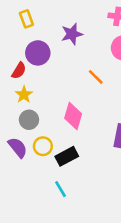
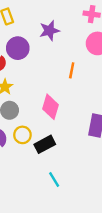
orange line: (96, 77) -> (72, 70), turned 56
cyan line: (60, 189) -> (54, 179), moved

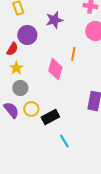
pink diamond: (51, 107) -> (55, 69), moved
cyan line: (54, 179) -> (64, 141), moved

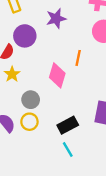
gray circle: (20, 88) -> (31, 100), moved
black rectangle: (50, 117) -> (68, 125), moved
cyan line: (64, 141) -> (68, 150), moved

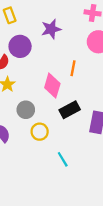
yellow circle: (29, 122) -> (40, 132), moved
black rectangle: (68, 125) -> (70, 110), moved

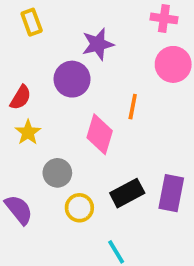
purple circle: (20, 46) -> (72, 79), moved
black rectangle: (70, 110) -> (127, 193), moved

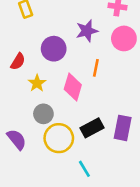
purple star: (98, 44) -> (87, 31), moved
yellow star: (28, 132) -> (37, 83), moved
yellow circle: (79, 208) -> (59, 138), size x1.5

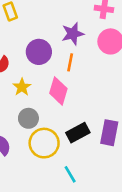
orange line: (96, 68) -> (70, 62), moved

